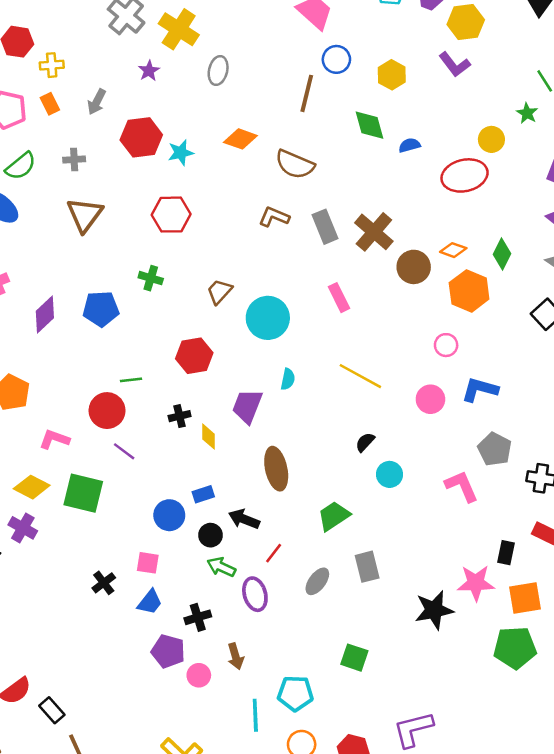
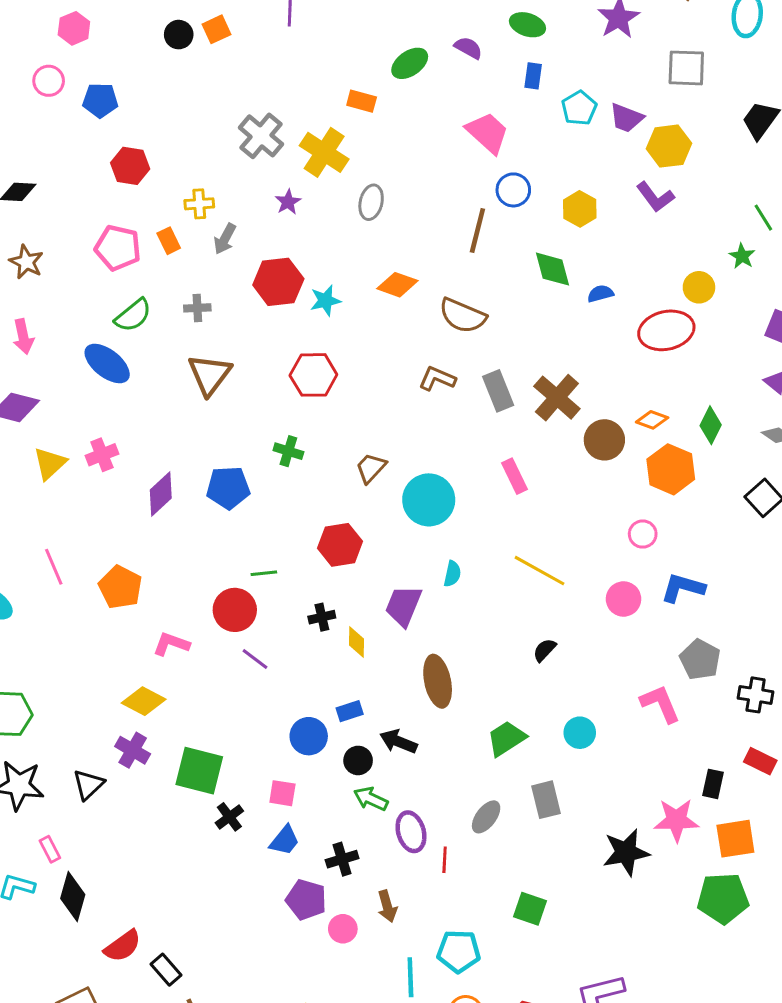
yellow cross: (52, 65) -> (199, 204), moved
cyan circle: (390, 474) -> (580, 733), moved
green square: (83, 493) -> (199, 771), moved
red line: (274, 553) -> (445, 860), moved, turned -35

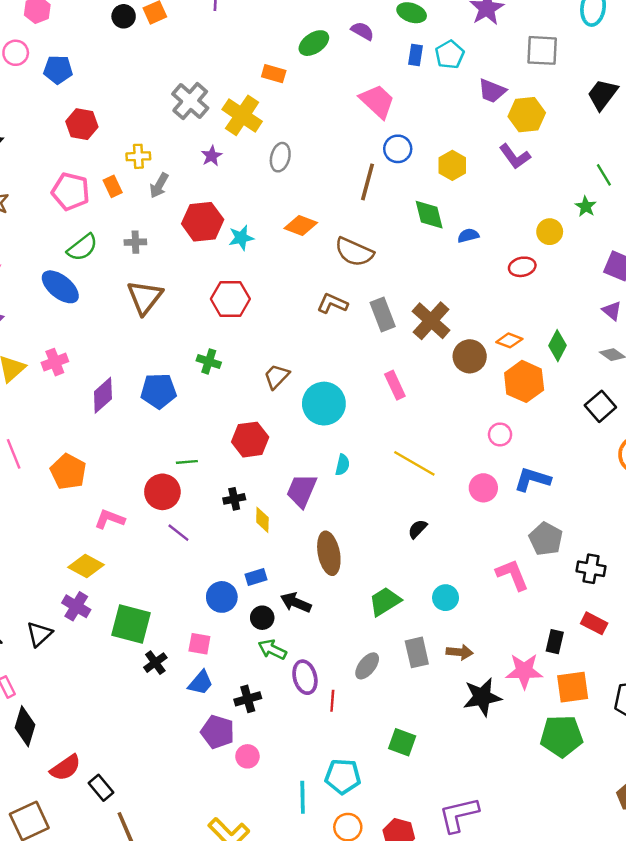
cyan pentagon: (579, 108) -> (450, 54), moved
red ellipse: (666, 330) -> (522, 267), size x0.6
brown arrow: (387, 906) -> (460, 652), moved, turned -70

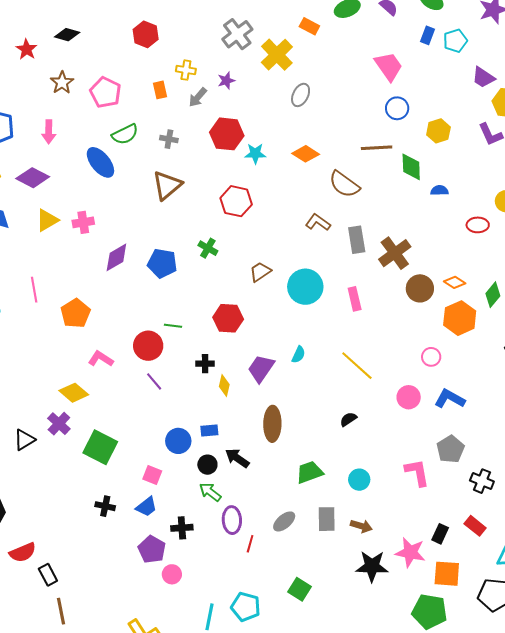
purple star: (212, 156) -> (226, 81), moved
brown line: (368, 182) -> (377, 148), moved, turned 60
pink pentagon: (71, 191) -> (105, 92), moved
cyan circle: (324, 404) -> (305, 287), moved
black cross: (155, 663) -> (105, 506), moved, turned 36

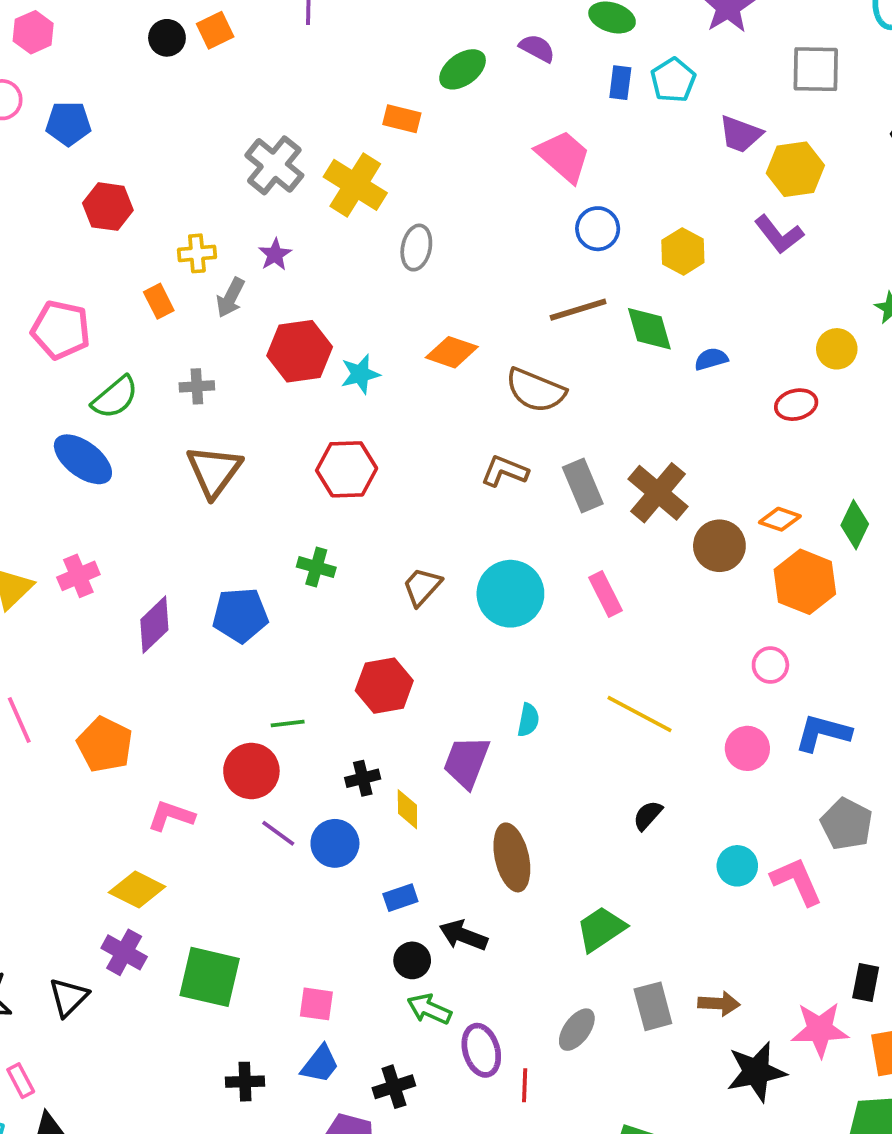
blue circle: (178, 441) -> (335, 843), moved
cyan circle: (359, 480) -> (737, 866), moved

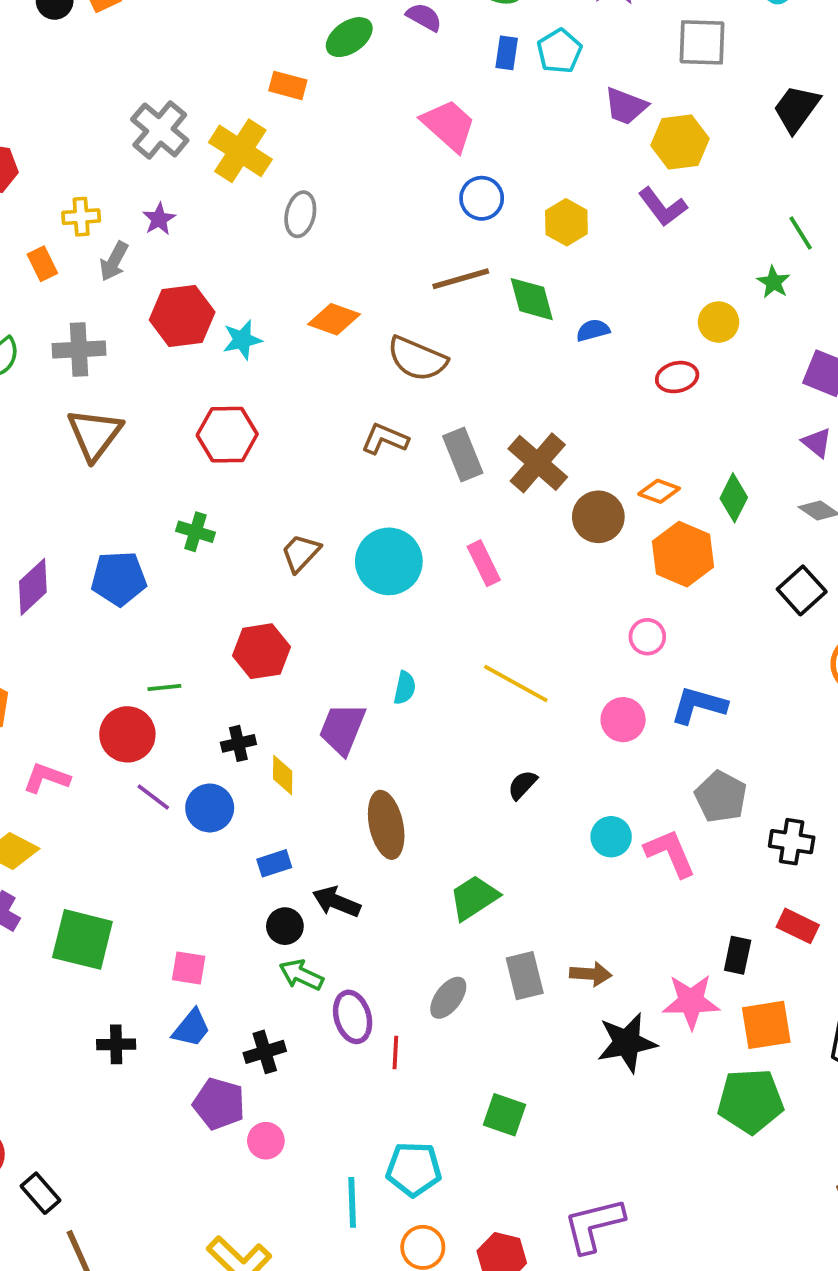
gray cross: (197, 386) -> (79, 349), size x1.5

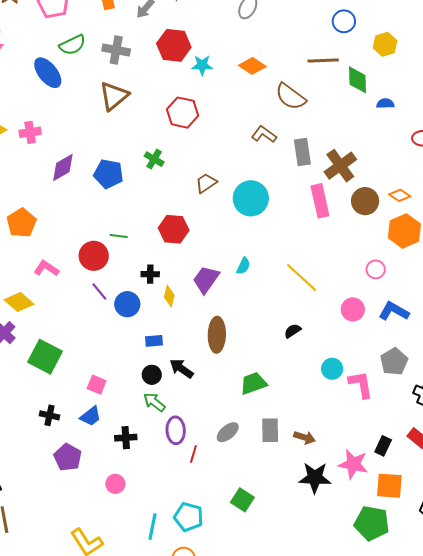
pink rectangle: (484, 563) -> (320, 201), moved, size x1.4
purple pentagon: (219, 1104) -> (68, 457), moved

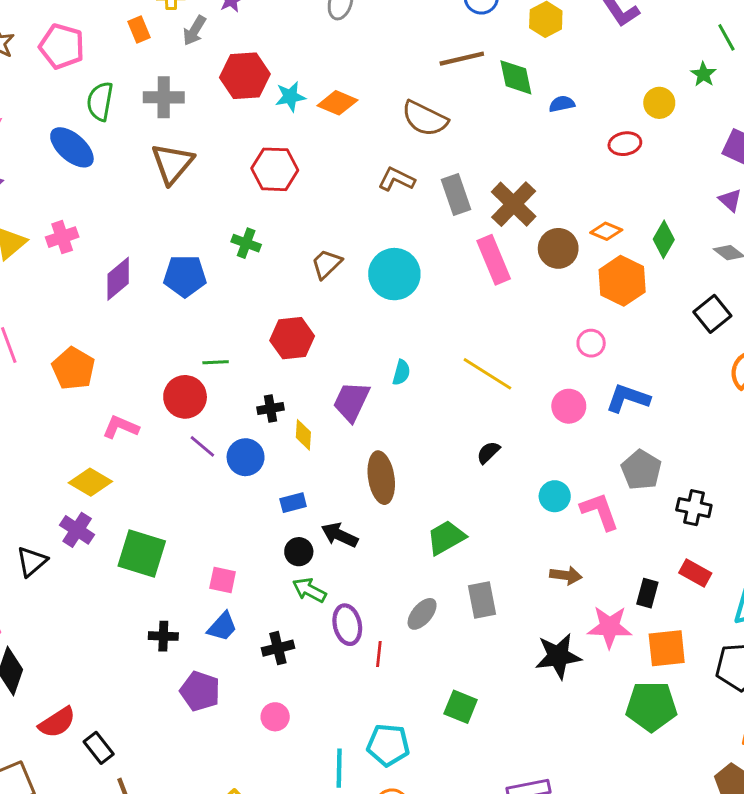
green semicircle: (72, 45) -> (100, 101), turned 136
orange diamond: (252, 66) -> (337, 103), moved
brown arrow: (305, 437) -> (566, 575), moved

